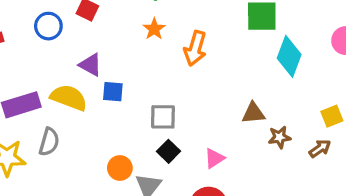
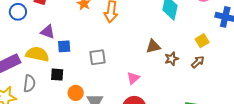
black square: (168, 151) -> (57, 75), moved, turned -32

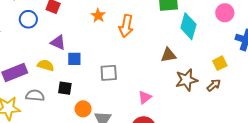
brown triangle: (153, 46) -> (168, 55), moved
yellow semicircle: (37, 54) -> (46, 65), size x0.7
brown star: (172, 59) -> (186, 80), size x1.5
gray semicircle: (29, 83) -> (35, 95), turned -96

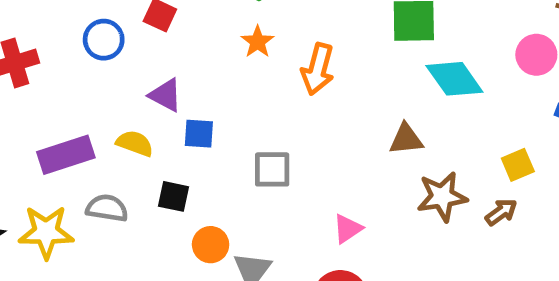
cyan diamond: (188, 26) -> (454, 79), turned -55

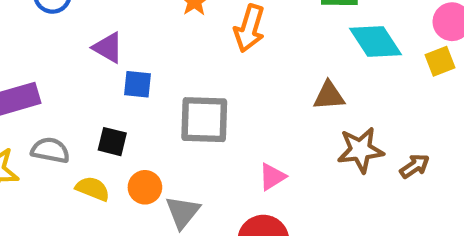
yellow semicircle: (135, 143) -> (93, 189), moved
yellow square: (518, 165) -> (440, 61), moved
gray square: (272, 169) -> (204, 120), size x1.4

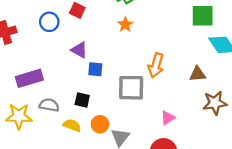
orange arrow: (249, 28) -> (156, 65), moved

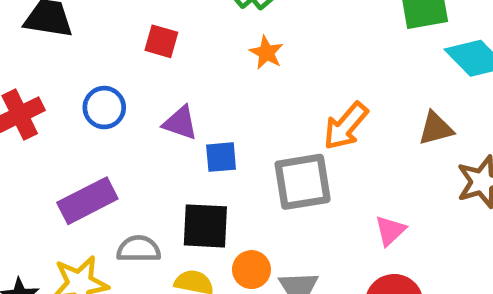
blue circle: (49, 22) -> (104, 108), moved
orange arrow: (156, 65) -> (346, 126), turned 35
black square: (82, 100) -> (205, 226), size x1.5

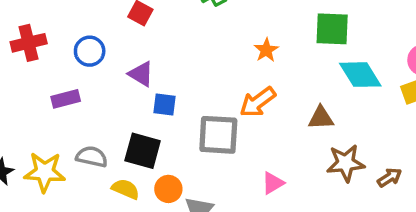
orange star: (266, 53) -> (266, 50), moved
purple rectangle: (87, 201) -> (66, 99), moved, size x0.7

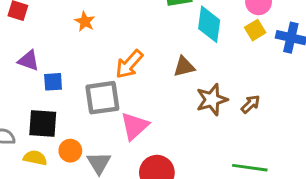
orange star: (266, 50) -> (85, 21), moved
cyan diamond: (360, 75) -> (209, 24), turned 51
pink triangle: (273, 183) -> (134, 126), moved, size x1.5

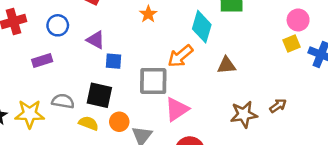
cyan diamond: (209, 24) -> (202, 27), moved
brown star: (212, 100) -> (244, 114), moved

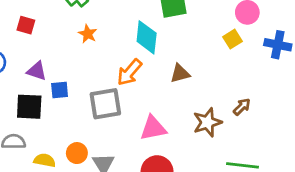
yellow square: (292, 43) -> (233, 39), moved
black square: (99, 95) -> (29, 107), moved
pink triangle: (177, 109) -> (153, 128), moved, turned 32

